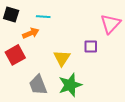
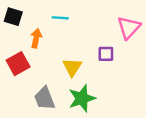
cyan line: (43, 17) -> (60, 18), moved
orange arrow: (31, 33) -> (36, 38), turned -56

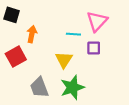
cyan line: (60, 18) -> (73, 34), moved
pink triangle: (129, 27) -> (97, 21), moved

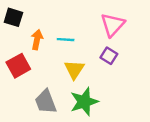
cyan line: (73, 34) -> (66, 40), moved
purple square: (94, 48) -> (109, 56), turned 32

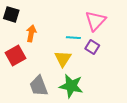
cyan line: (66, 40) -> (73, 38), moved
green star: (84, 102) -> (71, 86), turned 30

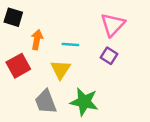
cyan line: (73, 38) -> (70, 45), moved
yellow triangle: (63, 59) -> (61, 69), moved

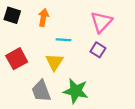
orange arrow: (37, 40) -> (43, 18), moved

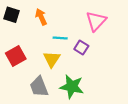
orange arrow: (43, 18) -> (41, 17), turned -35
purple square: (98, 50) -> (81, 48), moved

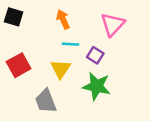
orange arrow: (41, 17) -> (63, 19), moved
green star: (72, 87) -> (96, 86), moved

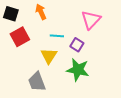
orange arrow: (63, 19) -> (41, 12), moved
red square: (19, 65) -> (20, 37), moved

